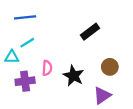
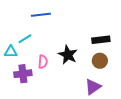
blue line: (25, 17) -> (41, 15), moved
black rectangle: (90, 32) -> (101, 40), moved, turned 30
black star: (73, 76) -> (68, 55), moved

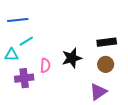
blue line: (41, 15) -> (18, 20), moved
black star: (68, 55) -> (72, 58), turned 30

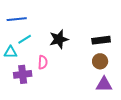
black star: (72, 58) -> (59, 39), moved
purple triangle: (98, 92) -> (104, 84), moved, turned 36

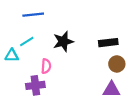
blue line: (17, 19) -> (33, 15), moved
brown circle: (100, 61) -> (117, 64), moved
purple cross: (23, 74) -> (35, 85), moved

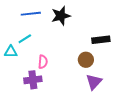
black star: (63, 41) -> (61, 16), moved
brown circle: (117, 64) -> (86, 60), moved
purple triangle: (111, 90) -> (94, 82), moved, turned -48

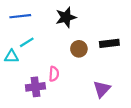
blue line: (31, 14) -> (20, 16), moved
brown circle: (86, 60) -> (79, 49), moved
pink semicircle: (43, 62) -> (54, 74), moved

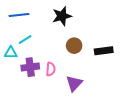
black rectangle: (109, 43) -> (104, 51), moved
purple cross: (35, 87) -> (30, 67), moved
purple triangle: (102, 89) -> (74, 83), moved

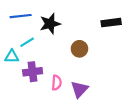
black star: (62, 16) -> (50, 24), moved
black rectangle: (104, 51) -> (111, 23), moved
pink semicircle: (51, 69) -> (57, 83), moved

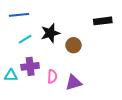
black star: (50, 24) -> (50, 33), moved
cyan triangle: (12, 56) -> (11, 75), moved
purple triangle: (79, 89) -> (73, 83), turned 30

